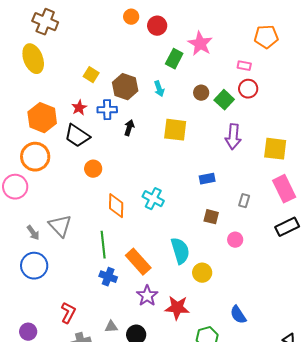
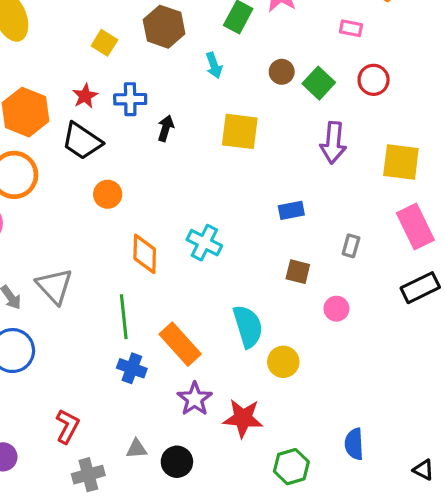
brown hexagon: (125, 87) -> (164, 27), moved
red circle: (248, 89) -> (374, 80), moved
blue semicircle: (238, 315) -> (354, 444), moved, turned 30

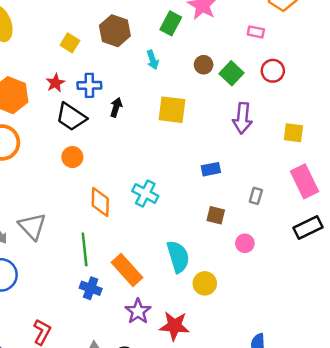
black trapezoid: (82, 141) -> (71, 117), moved
yellow square: (401, 162) -> (293, 133), size x0.7

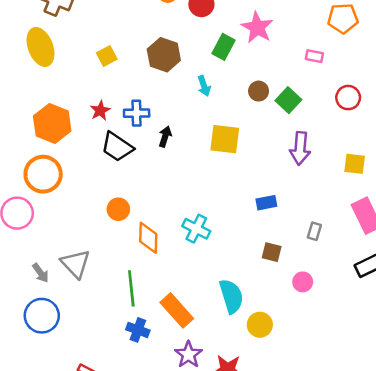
yellow square: (70, 43) -> (107, 56), moved, turned 30
red circle: (273, 71) -> (348, 98), moved
orange circle: (72, 157) -> (118, 209), moved

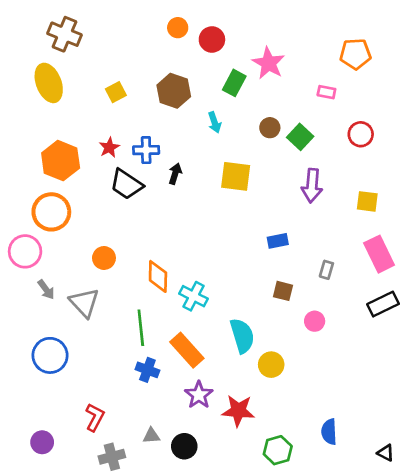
orange circle: (118, 209) -> (104, 258), moved
cyan cross: (196, 229) -> (193, 296), moved
gray arrow: (40, 273) -> (46, 290), moved

